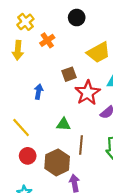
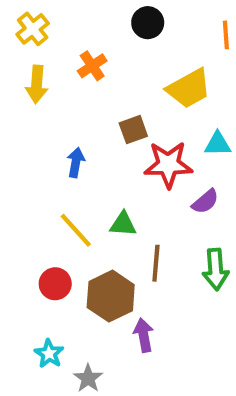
yellow cross: (25, 22) -> (33, 29), moved
red star: (88, 93) -> (168, 165), turned 30
yellow line: (21, 128) -> (76, 230), moved

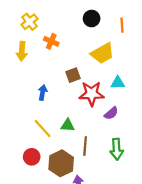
black circle: (148, 23) -> (92, 19), moved
yellow cross: (33, 29) -> (29, 22), moved
orange cross: (92, 66) -> (51, 41), turned -32

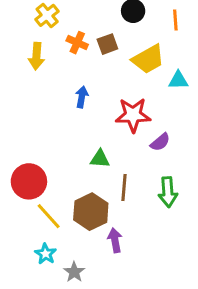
brown square: (73, 75) -> (107, 44), moved
cyan triangle: (118, 83) -> (178, 80), moved
blue arrow: (43, 93) -> (82, 97), moved
yellow line: (43, 129) -> (49, 216), moved
red circle: (32, 157) -> (29, 181), moved, size x1.5

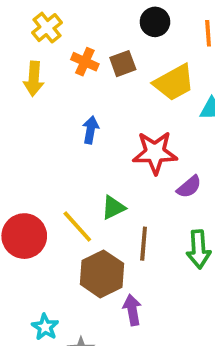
green triangle: (100, 159) -> (113, 208), turned -30
yellow line: (49, 216) -> (77, 227), moved

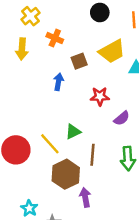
brown square: (123, 64) -> (79, 61), moved
red star: (155, 153) -> (100, 96), size x0.7

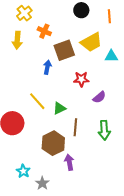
brown square: (79, 61) -> (64, 50), size x1.5
yellow line: (50, 144) -> (37, 101), moved

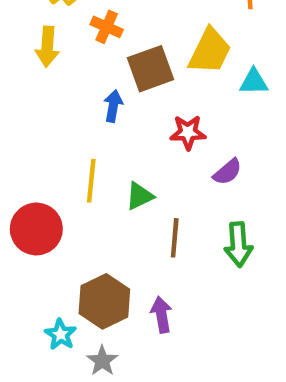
yellow trapezoid: (91, 42) -> (210, 51), turned -35
yellow line: (37, 101) -> (91, 181), turned 48
brown hexagon: (53, 143) -> (104, 301), moved

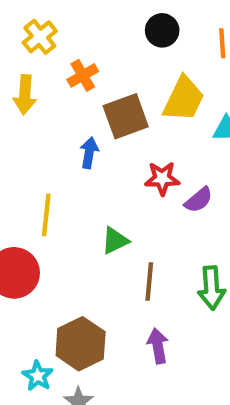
orange cross: (107, 27) -> (83, 75), turned 36
purple semicircle: (227, 172) -> (199, 200), moved
yellow line: (91, 181) -> (46, 215), moved
purple arrow: (162, 315) -> (158, 346), moved

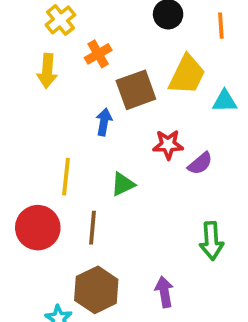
green triangle: (115, 241) -> (123, 184), moved
brown line: (149, 281) -> (93, 228), moved

